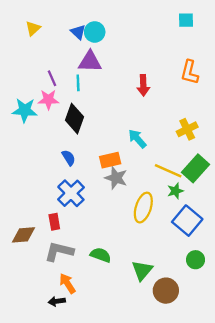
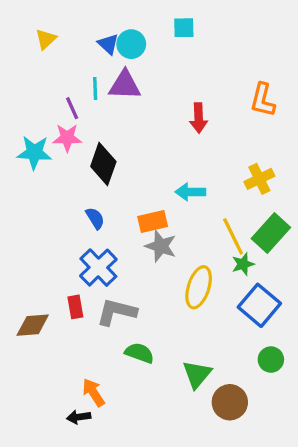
cyan square: (186, 20) -> (184, 28), moved
cyan line: (78, 83) -> (95, 88), moved
cyan arrow: (137, 139) -> (190, 192), turned -48
yellow line: (168, 171) -> (233, 236), turned 40
gray L-shape: (59, 251) -> (116, 312), moved

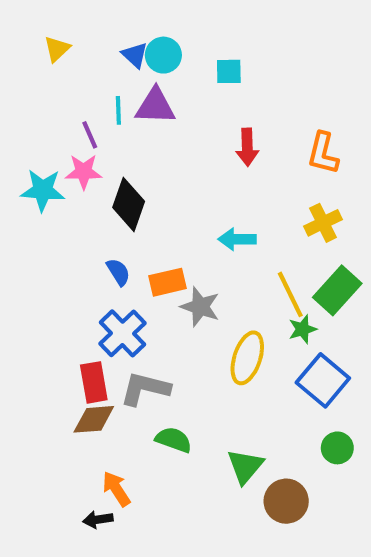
cyan square: (184, 28) -> (229, 71), moved
orange L-shape: (263, 100) -> (323, 153), moved
orange rectangle: (153, 222) -> (167, 282), moved
red rectangle: (75, 307) -> (94, 382), size x1.4
brown diamond: (33, 325) -> (94, 419), moved

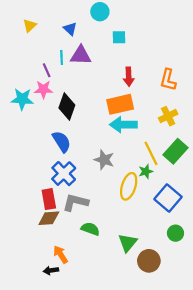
cyan circle: (163, 55) -> (100, 12), moved
cyan arrow: (237, 239) -> (123, 125), size x1.4
blue semicircle: (118, 272) -> (62, 142), size x1.5
orange rectangle: (167, 282) -> (120, 104), moved, size x1.4
green star: (303, 329) -> (146, 171), moved

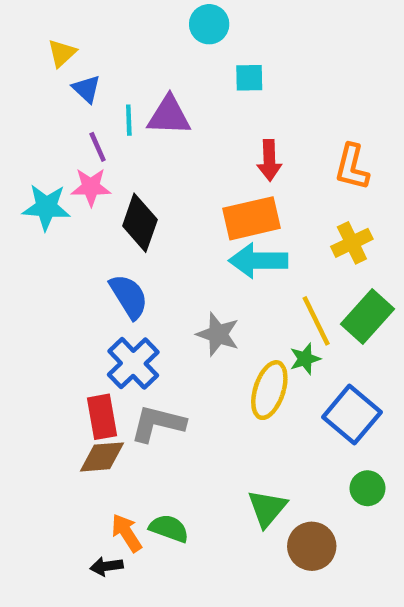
blue triangle: (70, 29) -> (86, 89), moved
green semicircle: (90, 229) -> (169, 528), moved

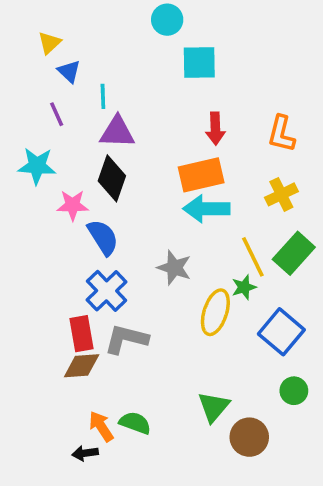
cyan square: (249, 78) -> (199, 62), size x1.5
purple triangle: (169, 116) -> (117, 132), moved
purple line: (98, 147) -> (57, 114), moved
pink star: (91, 187) -> (73, 205), moved

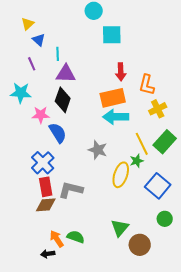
orange L-shape: (281, 134) -> (147, 85), moved
blue cross: (107, 291) -> (43, 163), moved

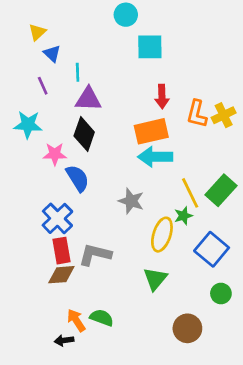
yellow cross: (158, 109) -> (224, 115), moved
green triangle: (120, 228) -> (155, 279), moved

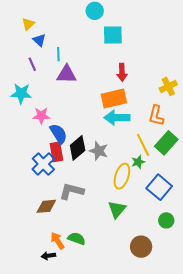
orange L-shape: (197, 114) -> (156, 116), moved
black diamond: (84, 134) -> (78, 148), moved, turned 30
red rectangle: (61, 251) -> (56, 152), moved

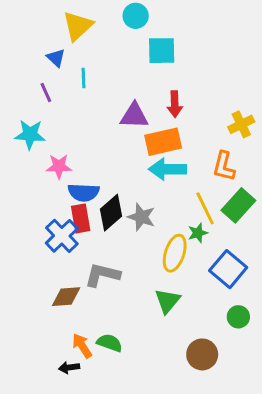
yellow triangle: (28, 24) -> (78, 26), moved, size x1.6
purple triangle: (67, 74) -> (134, 116), moved
blue semicircle: (58, 134) -> (84, 192), turned 125

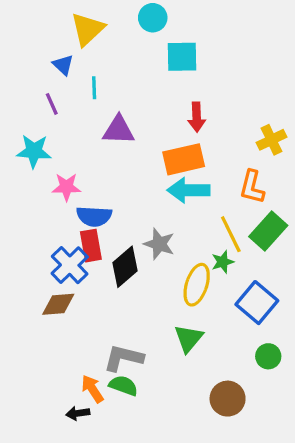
purple triangle: (134, 116) -> (119, 130), moved
black diamond: (111, 213) -> (125, 267), moved
gray L-shape: (102, 275) -> (123, 358), moved
brown diamond: (66, 297) -> (58, 304), moved

